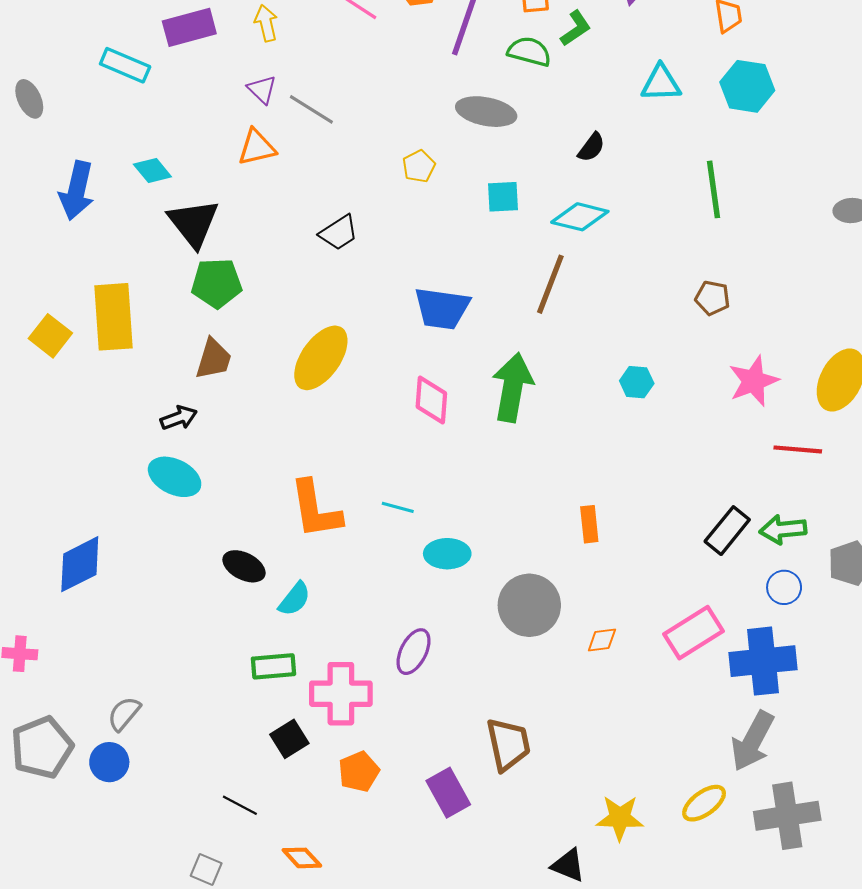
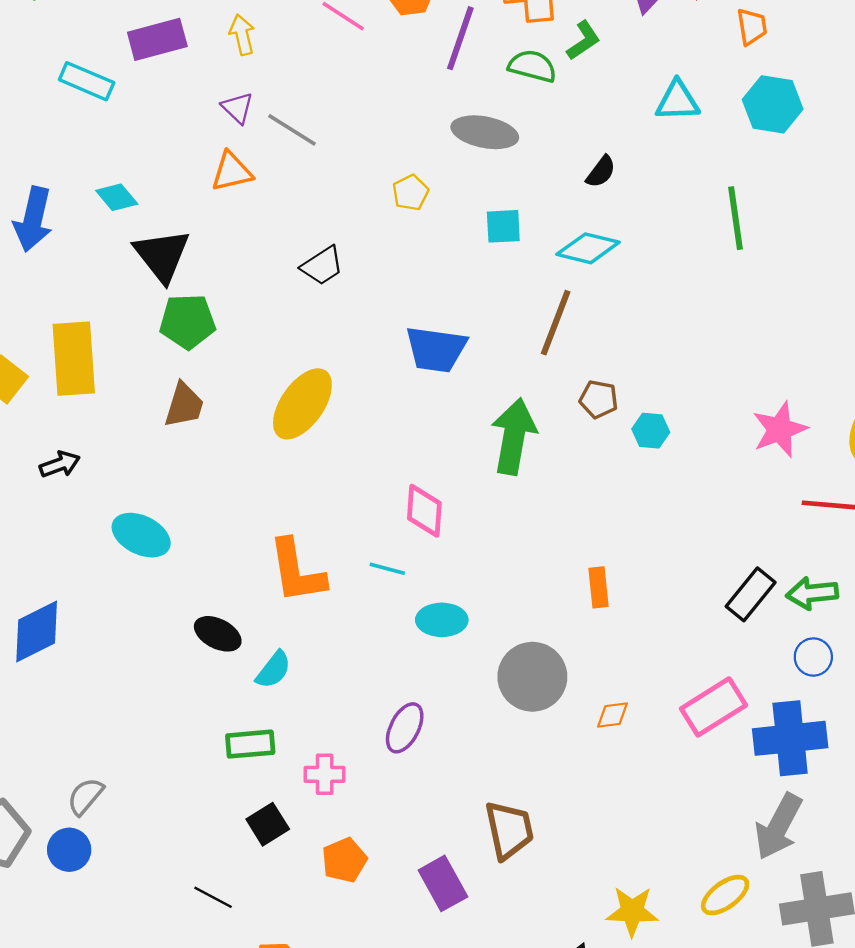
brown pentagon: (712, 298) -> (599, 399), moved
pink diamond: (431, 400) -> (424, 511), moved
black arrow: (179, 418) -> (60, 464), moved
pink cross: (341, 694) -> (325, 774), size x0.6

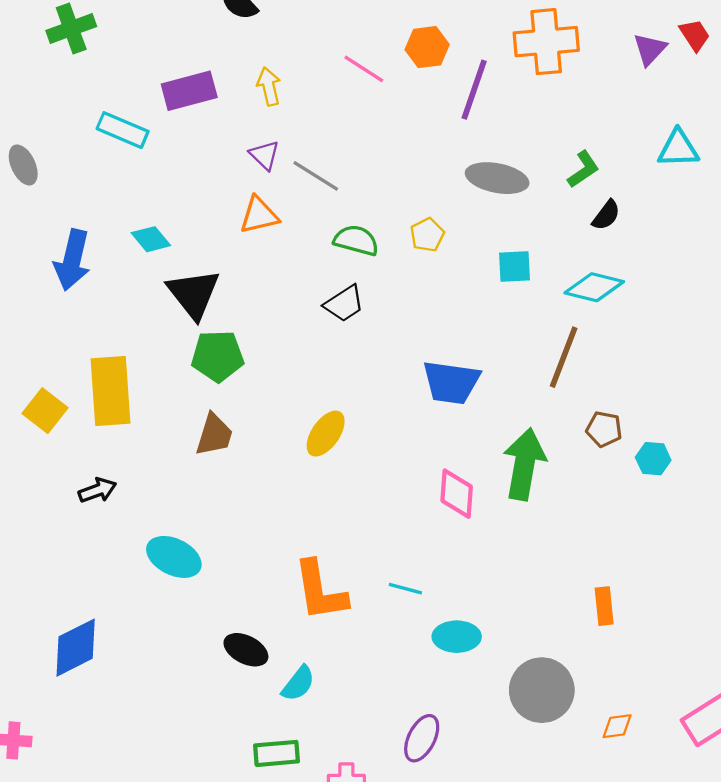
green L-shape: (583, 41) -> (583, 169), moved
green semicircle: (532, 66) -> (356, 240), moved
yellow ellipse: (302, 404) -> (326, 434), size x0.7
pink diamond: (424, 511) -> (457, 494), moved

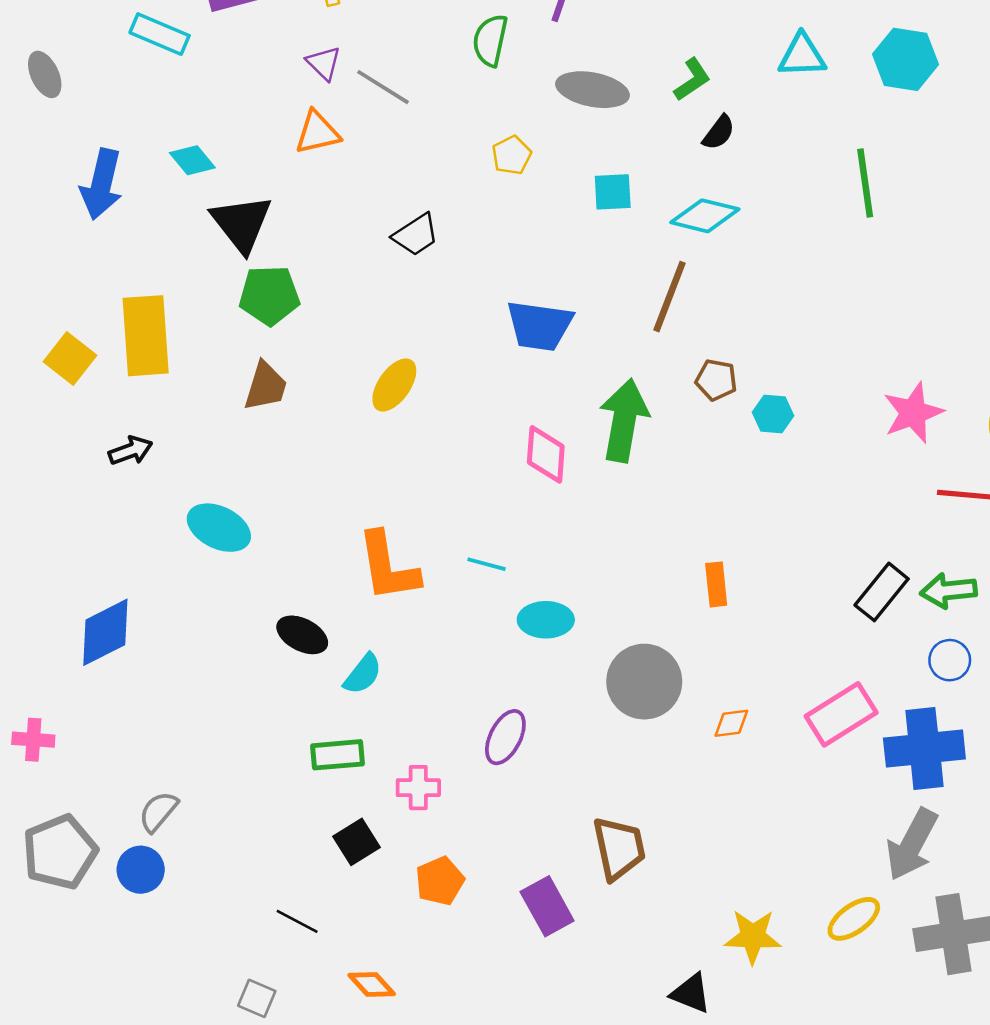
green semicircle: (356, 240) -> (490, 40), moved, turned -93

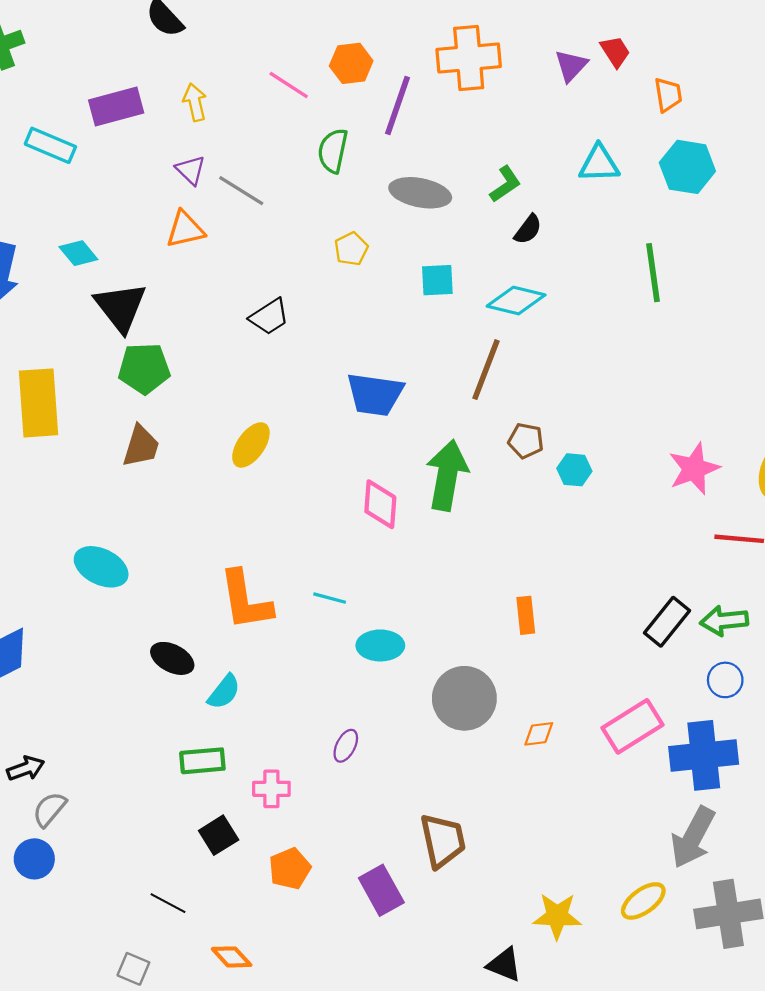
black arrow: (131, 451) -> (26, 768), moved
purple ellipse: (505, 737) -> (346, 746), size x0.7

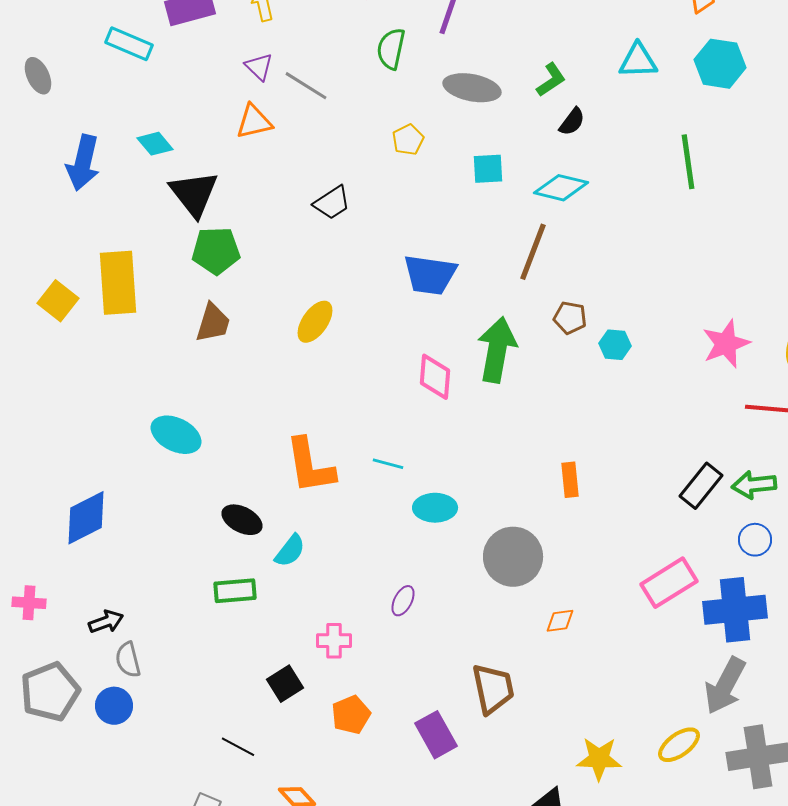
orange diamond: (539, 734) -> (560, 621), moved
green rectangle: (202, 761) -> (235, 591), moved
gray semicircle: (49, 809) -> (128, 660), turned -54

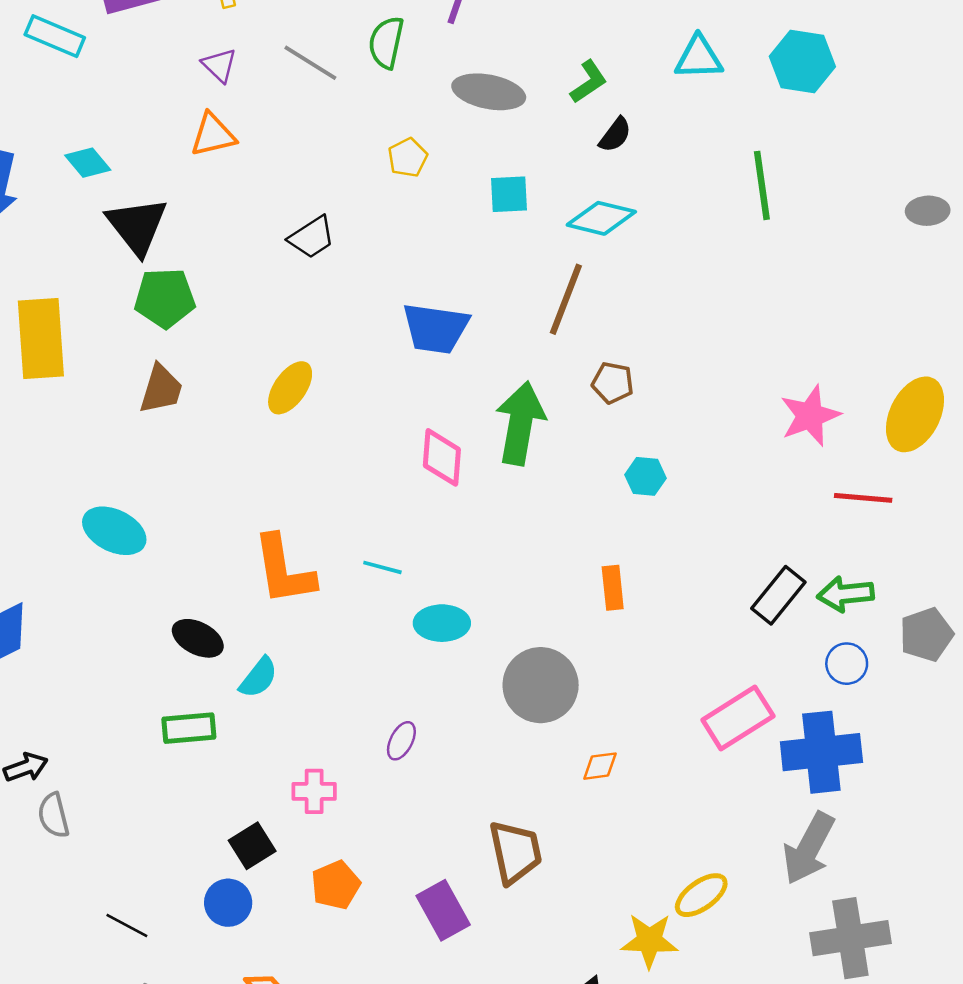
gray line: (306, 86) -> (310, 63), moved
cyan hexagon: (615, 345) -> (646, 476), moved
blue circle: (114, 706) -> (228, 903), moved
yellow ellipse: (679, 745) -> (701, 895), moved
black line: (238, 747) -> (127, 925), moved

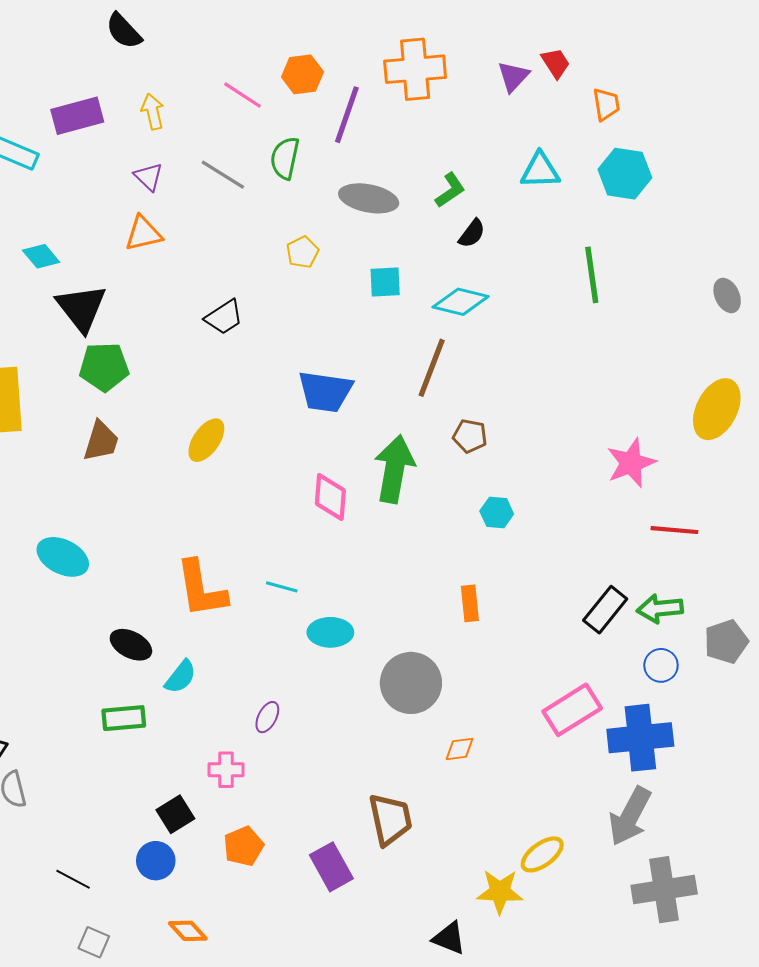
gray ellipse: (928, 211) -> (727, 295), turned 68
yellow ellipse: (915, 414) -> (717, 409), moved
purple ellipse: (401, 741) -> (267, 717), moved

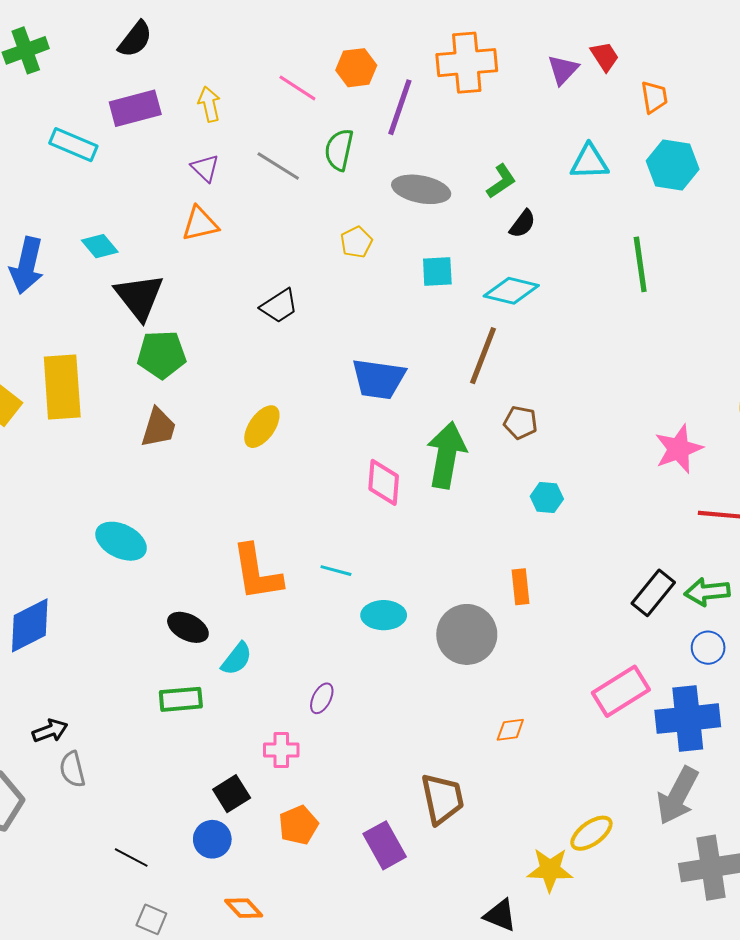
black semicircle: (124, 31) -> (135, 39), moved, turned -99
gray circle: (411, 683) -> (467, 634), moved

